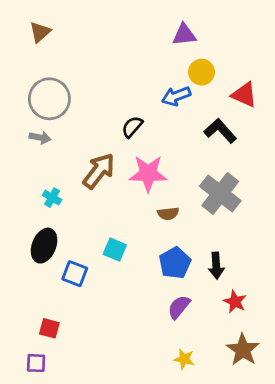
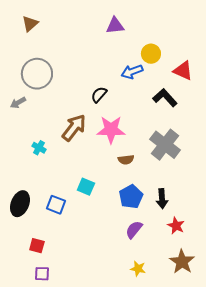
purple triangle: (184, 35) -> (115, 26), moved
gray arrow: (40, 137) -> (18, 103), moved, turned 140
black ellipse: (44, 246) -> (20, 204), moved
purple square: (36, 363) -> (42, 274), moved

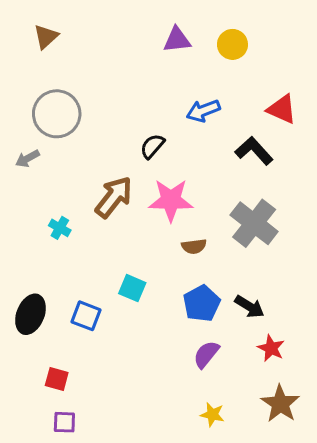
yellow circle: (151, 54) -> (232, 44), moved
black arrow: (162, 199) -> (249, 307), turned -54

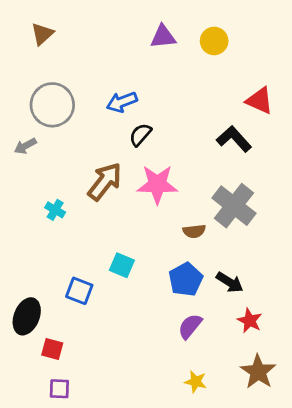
blue arrow: (203, 111) -> (122, 102), moved
brown semicircle: (194, 246) -> (194, 231), moved
black ellipse: (30, 314) -> (27, 316), moved

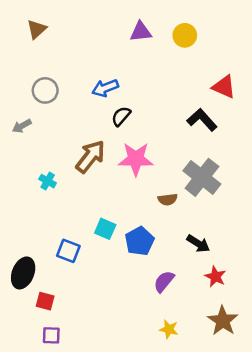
gray circle: (52, 105) -> (45, 90), size x0.7
blue pentagon: (186, 279) -> (139, 241), moved

